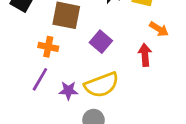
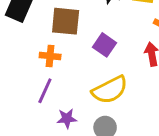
purple star: (68, 91) -> (67, 118), moved

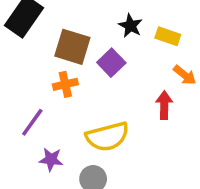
purple square: (105, 45) -> (111, 63), moved
orange cross: (50, 56) -> (65, 84), moved, turned -30

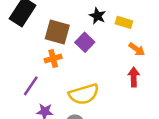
red arrow: (164, 105) -> (134, 77), moved

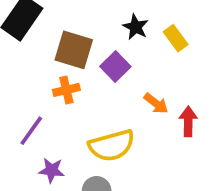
yellow rectangle: (124, 22) -> (176, 38), turned 35
orange arrow: (137, 49) -> (156, 103), moved

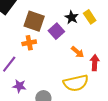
black star: (136, 27) -> (72, 17), moved
yellow semicircle: (112, 145) -> (76, 83), moved

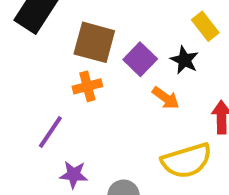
black star: (72, 17) -> (184, 60), moved
orange arrow: (78, 52) -> (166, 98), moved

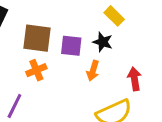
purple square: (140, 59) -> (71, 46), turned -30
orange arrow: (166, 98) -> (93, 71), turned 78

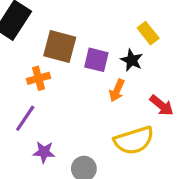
orange cross: (36, 70) -> (38, 78), moved
red arrow: (135, 79) -> (162, 105), turned 130

